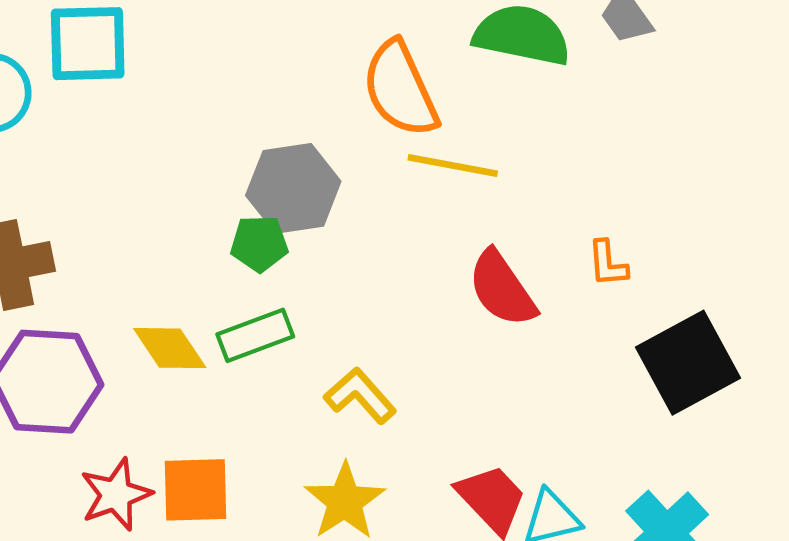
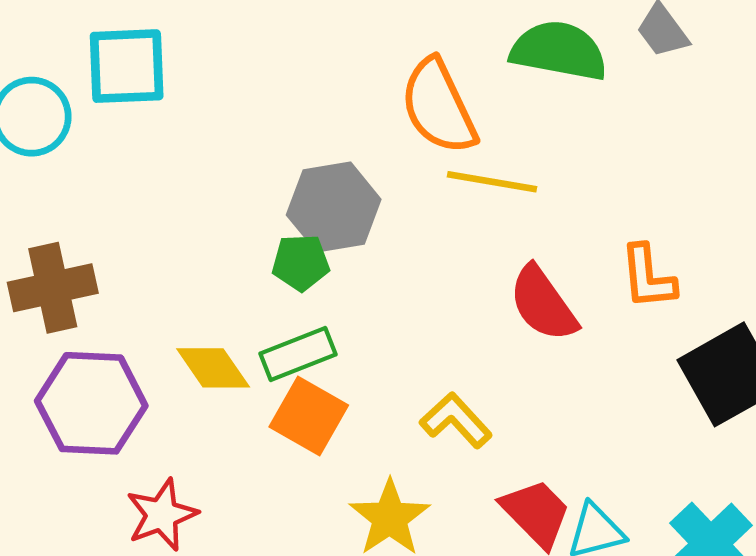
orange L-shape: (608, 264) -> (648, 277), size x1.4
yellow L-shape: (360, 396) -> (456, 420), moved
orange square: (196, 490) -> (309, 416), moved, turned 32

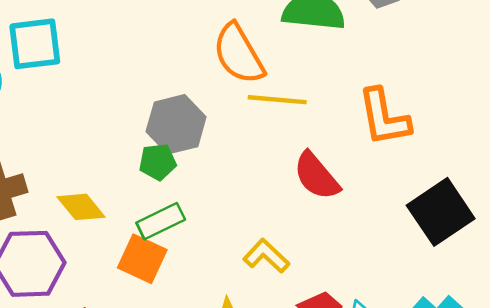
orange L-shape: (648, 277) -> (384, 117), moved, size x1.4
yellow diamond: (213, 368) -> (81, 207), moved
orange square: (309, 416) -> (142, 259), moved

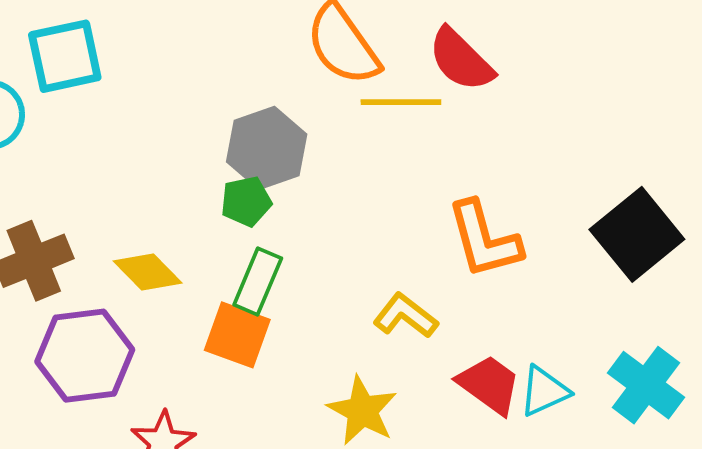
orange L-shape: (384, 117) -> (484, 240), moved
red semicircle: (316, 176) -> (461, 60), moved
green rectangle: (161, 221) -> (258, 282), turned -36

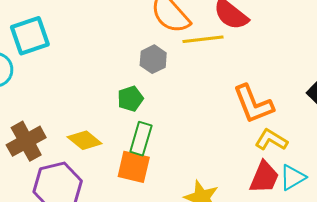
gray hexagon: (267, 148) -> (153, 59), moved, size x0.7
yellow L-shape: (405, 316) -> (271, 140), moved
red trapezoid: (489, 385) -> (264, 177), turned 84

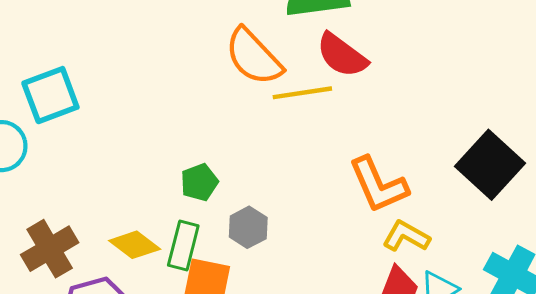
gray hexagon: (153, 59) -> (248, 227), moved
green rectangle: (141, 139) -> (183, 246), moved

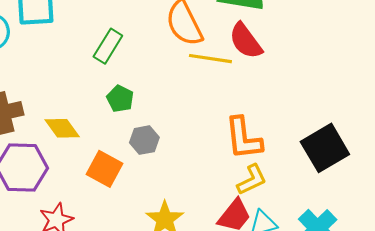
green pentagon: (199, 182) -> (120, 99), turned 30
yellow L-shape: (406, 236) -> (252, 180), turned 108
green rectangle: (183, 246) -> (108, 46), moved

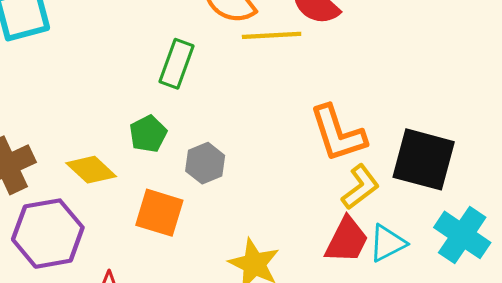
green rectangle: (108, 46) -> (176, 64), moved
green pentagon: (120, 99) -> (148, 134), moved, turned 30
black square: (325, 148) -> (424, 159), moved, turned -33

